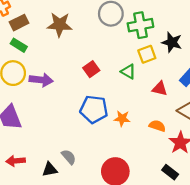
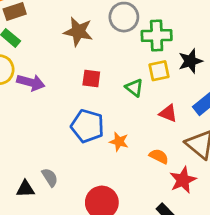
brown star: (60, 25) -> (78, 32), moved
black star: (172, 42) -> (190, 61), turned 30
red square: (91, 69) -> (91, 79), turned 35

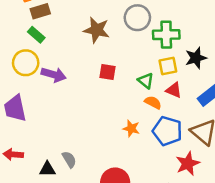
red triangle: (168, 113) -> (174, 90), moved
blue pentagon: (87, 126) -> (167, 131), moved
orange semicircle: (159, 156) -> (153, 102), moved

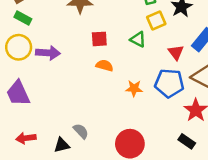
red triangle: (174, 90) -> (176, 52), moved, turned 42
orange semicircle: (153, 102) -> (105, 65), moved

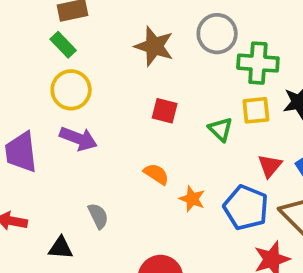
yellow circle: (19, 47) -> (71, 90), moved
purple arrow: (48, 53) -> (78, 139), moved
orange semicircle: (105, 65) -> (156, 174), moved
gray semicircle: (81, 131) -> (98, 216), moved

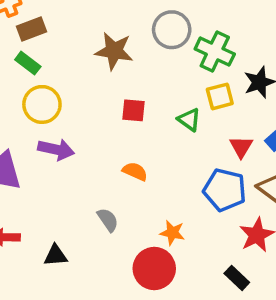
green cross: (258, 63) -> (215, 51), turned 30
orange star: (192, 199) -> (172, 233), moved
gray semicircle: (98, 216) -> (108, 220), moved

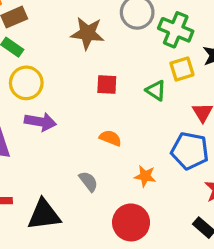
orange star: (172, 233) -> (145, 176), moved
black triangle: (56, 255) -> (44, 215), size x1.6

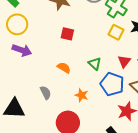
yellow square: (182, 69) -> (116, 32), turned 35
green triangle: (156, 91) -> (95, 64), moved

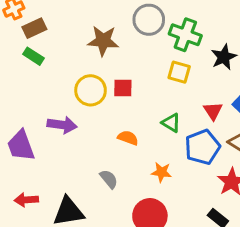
yellow circle: (17, 24) -> (91, 90), moved
yellow square: (116, 32) -> (179, 72), moved
blue pentagon: (112, 84) -> (202, 147), turned -30

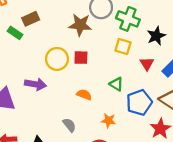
brown rectangle: (34, 28) -> (31, 19), moved
brown star: (103, 41) -> (80, 25), moved
red triangle: (213, 111) -> (147, 64), moved

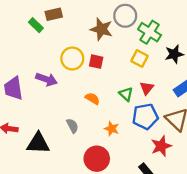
red triangle: (147, 64) -> (147, 88), moved

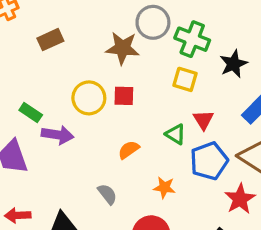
green rectangle: (36, 25) -> (31, 113), moved
orange semicircle: (92, 99) -> (129, 150), turned -56

